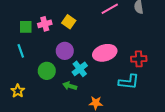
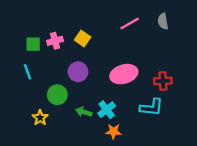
cyan cross: (80, 69) -> (107, 110), moved
yellow star: (18, 91) -> (40, 118), moved

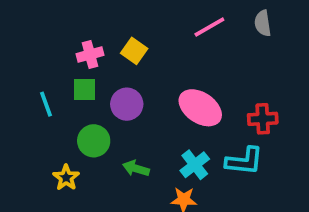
green square: (33, 44) -> (85, 89), moved
pink ellipse: (124, 74) -> (200, 108), turned 50
cyan cross: (107, 110) -> (195, 165), moved

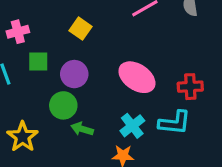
pink cross: (90, 55) -> (18, 32), moved
green circle: (94, 141) -> (63, 105), moved
yellow star: (66, 178) -> (23, 137), size x1.4

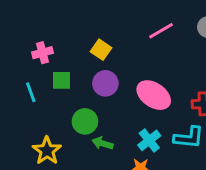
purple circle: (74, 74) -> (105, 83), moved

